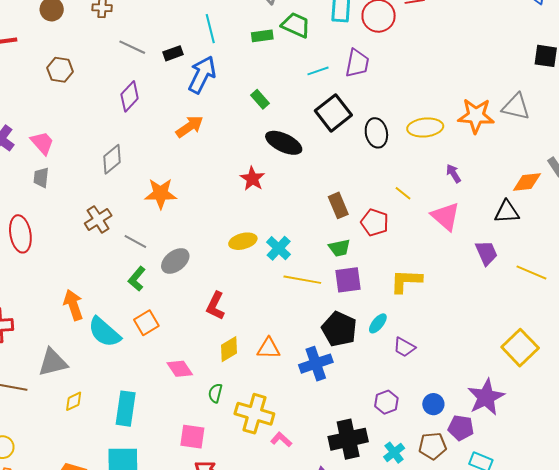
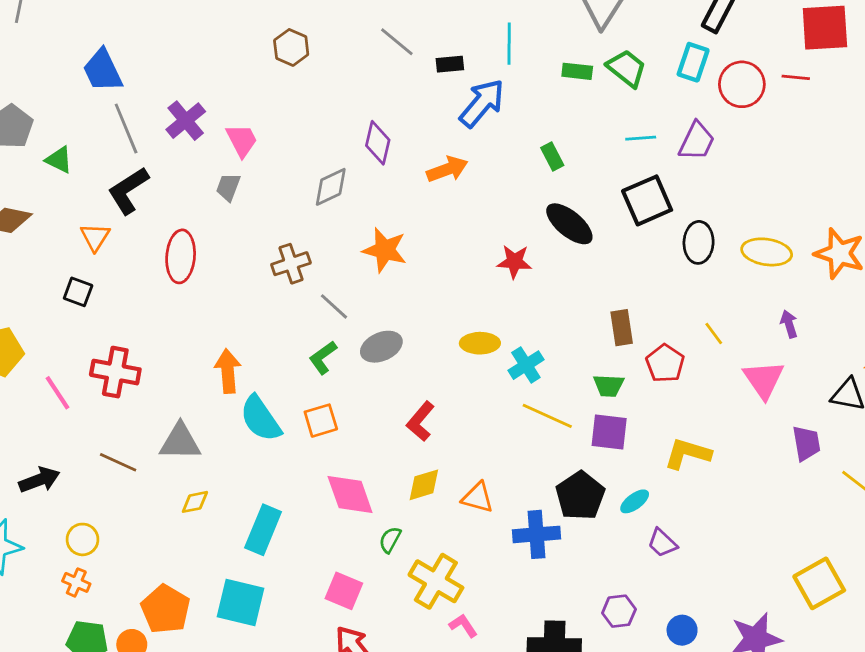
purple diamond: (130, 96) -> (378, 143), moved, turned -44
red star: (252, 179) -> (514, 262), turned 30
pink diamond: (180, 369) -> (350, 494), size x1.4

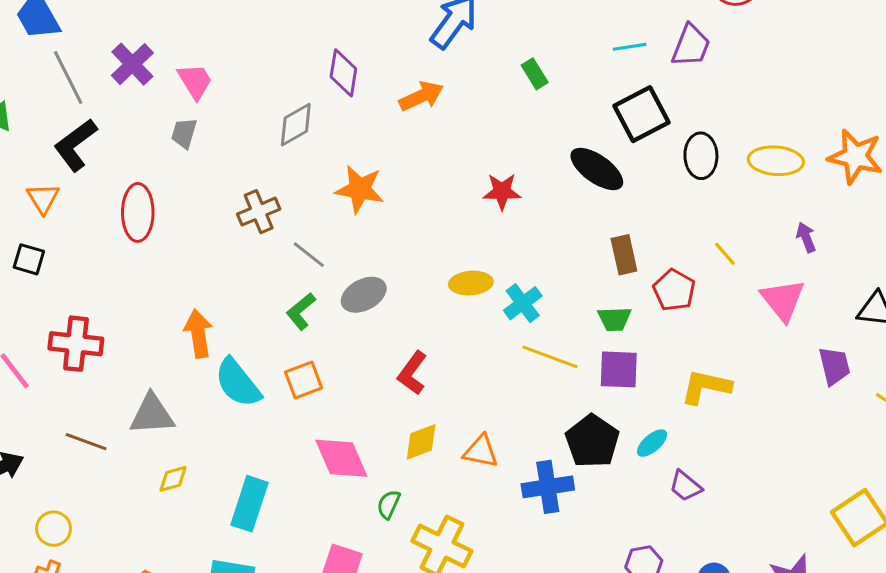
black ellipse: (569, 224) -> (597, 169), moved

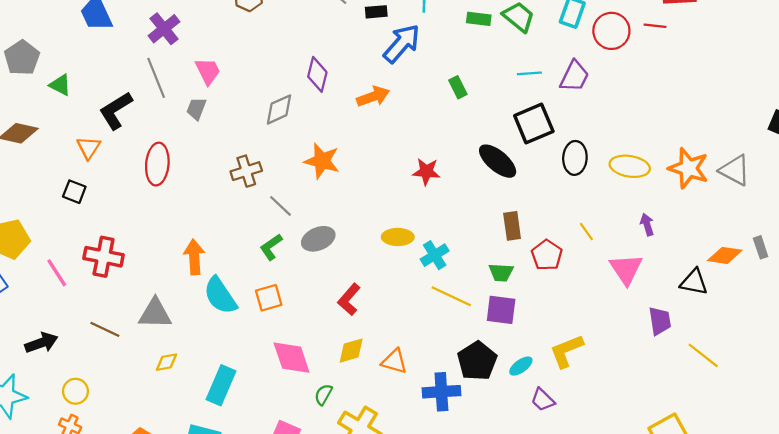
purple cross: (132, 64) -> (164, 29), moved
gray line: (68, 78) -> (156, 78), moved
yellow L-shape: (706, 387) -> (566, 351), moved, turned -39

